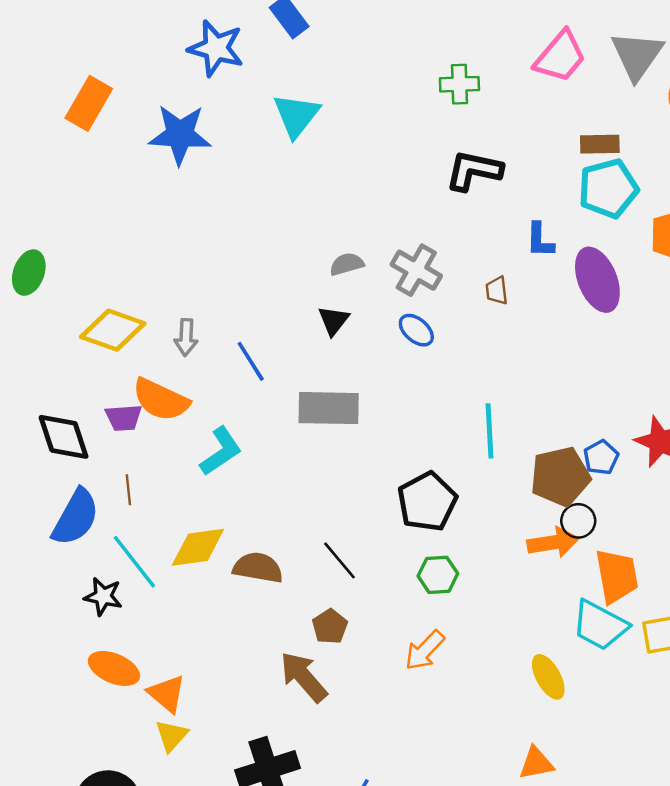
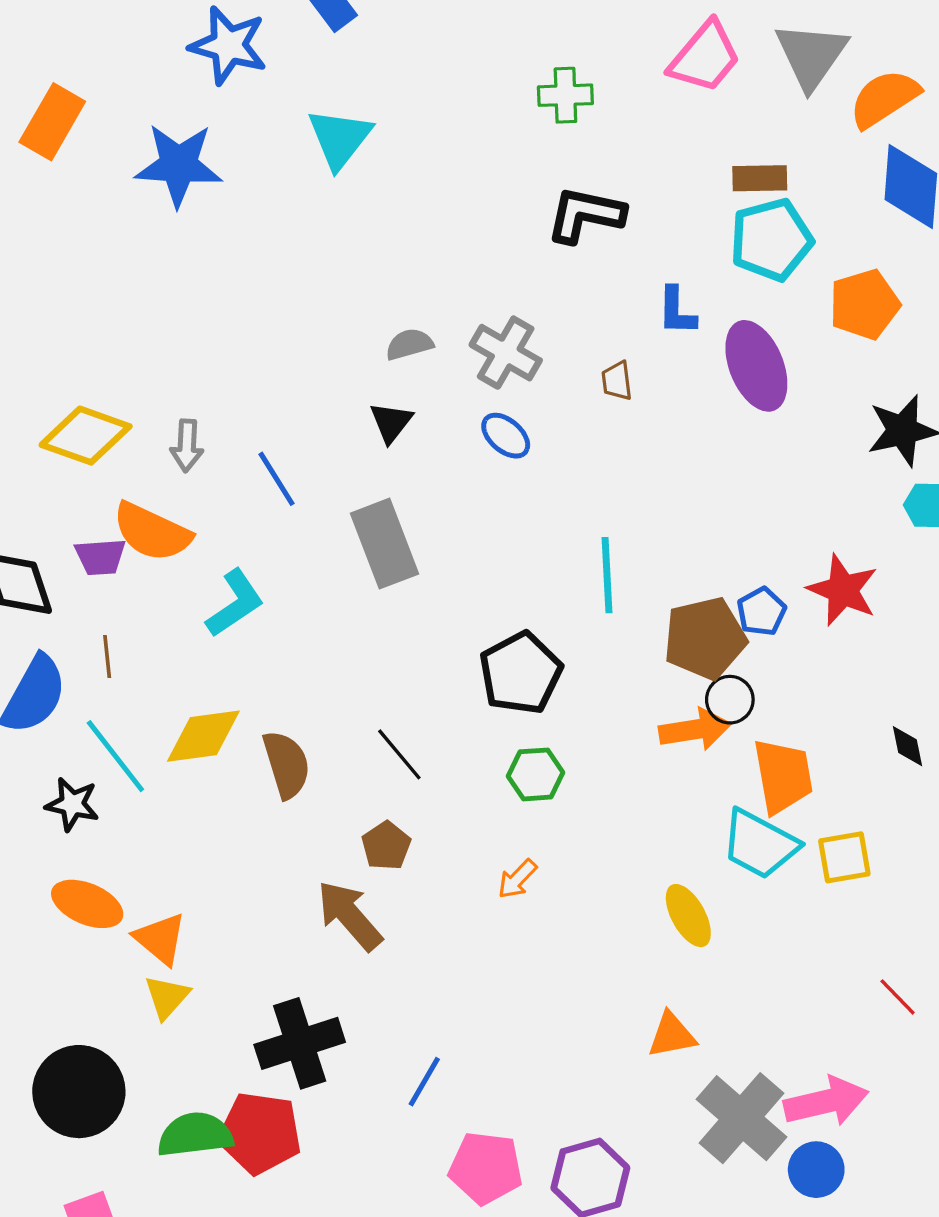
gray rectangle: (329, 408) -> (384, 544), turned 68
brown semicircle: (258, 568) -> (286, 764), turned 63
orange arrow: (425, 650) -> (517, 879), size x0.7

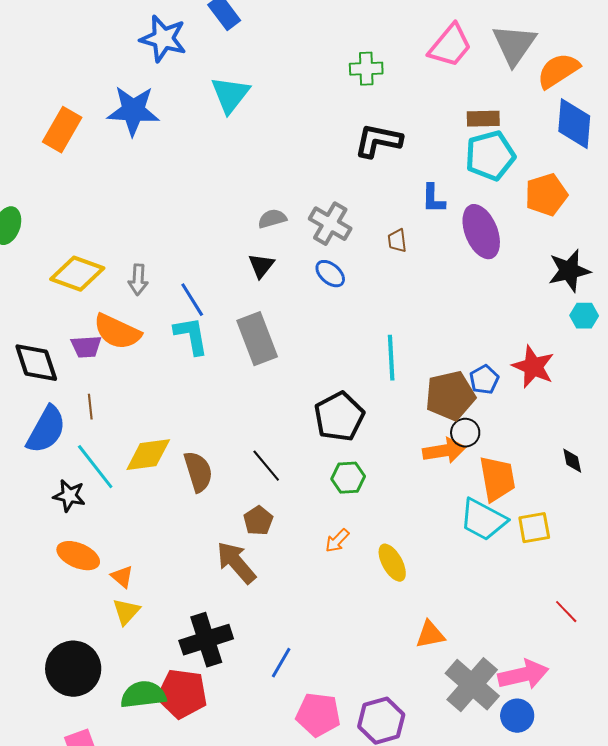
orange rectangle: (52, 122) -> (62, 130), moved
cyan L-shape: (235, 603) -> (191, 336), moved, turned -66
yellow ellipse: (688, 916) -> (392, 563), moved
orange triangle: (160, 939) -> (122, 577), size x0.7

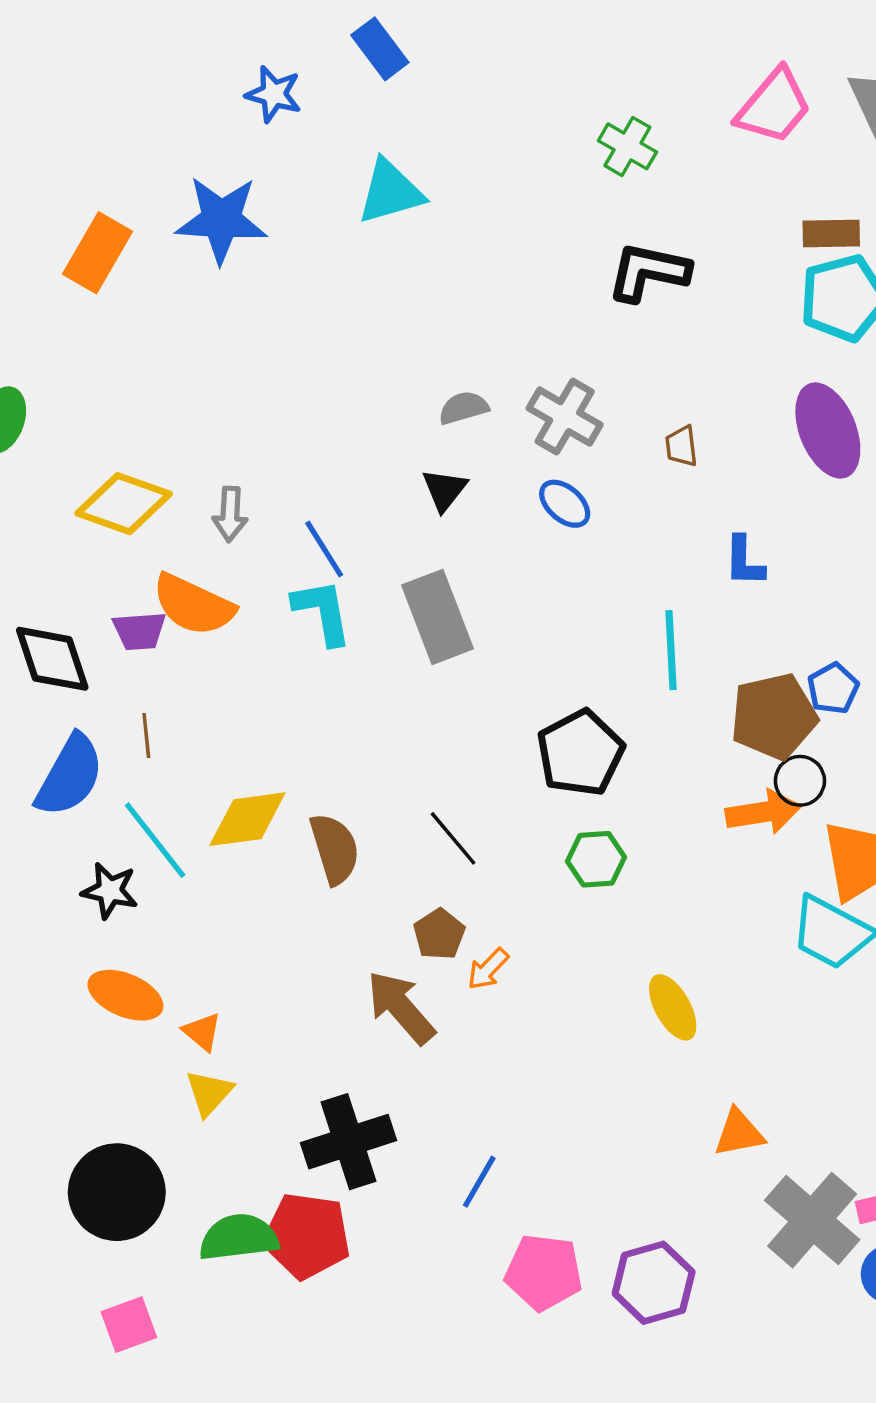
blue star: (163, 39) -> (274, 94), size x0.7
green cross: (366, 69) -> (627, 146), turned 32
cyan triangle: (230, 95) -> (390, 192), turned 36
blue L-shape: (433, 199) -> (744, 561), moved
orange arrow: (337, 541) -> (488, 969), moved

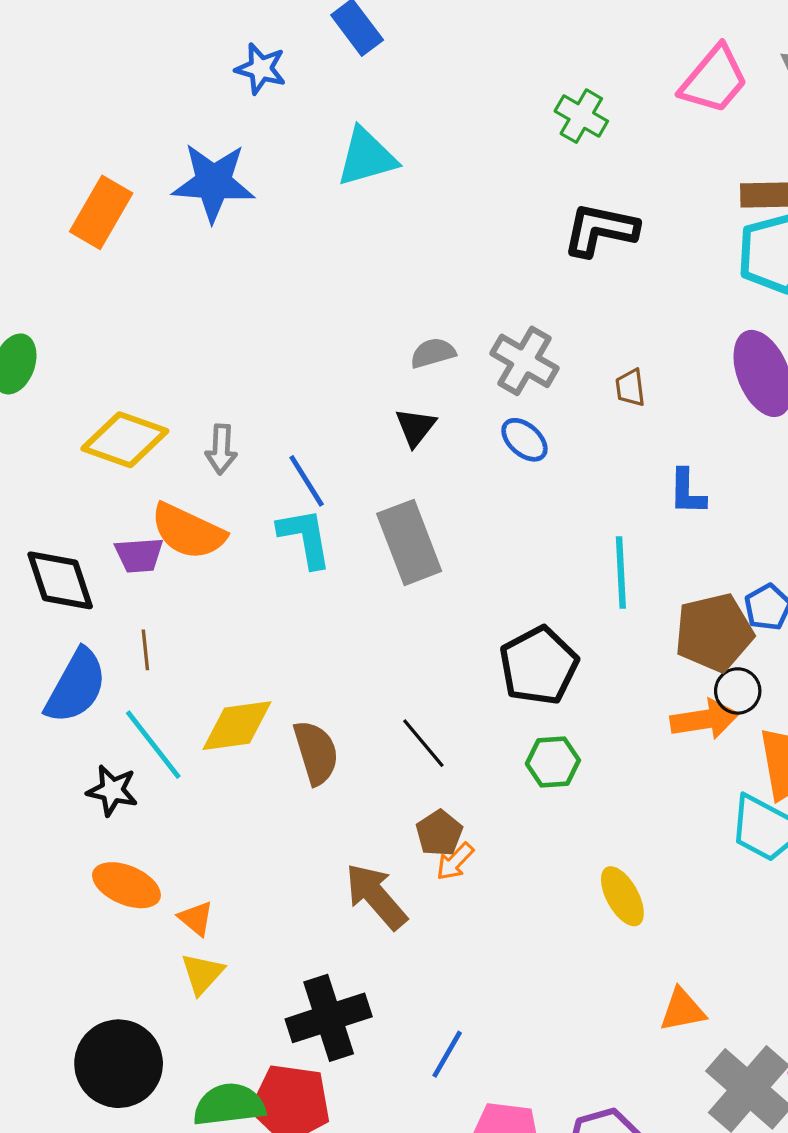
brown pentagon: (439, 934) -> (439, 833), moved

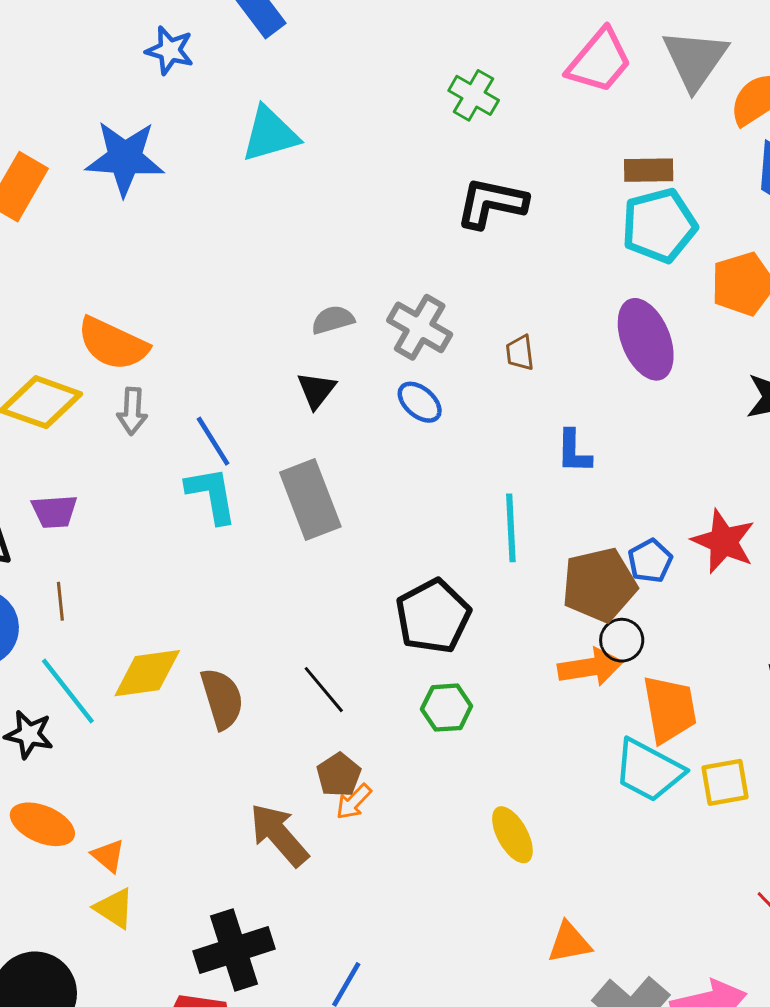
orange semicircle: (188, 531) -> (113, 344), moved
yellow triangle: (202, 974) -> (114, 908), turned -39

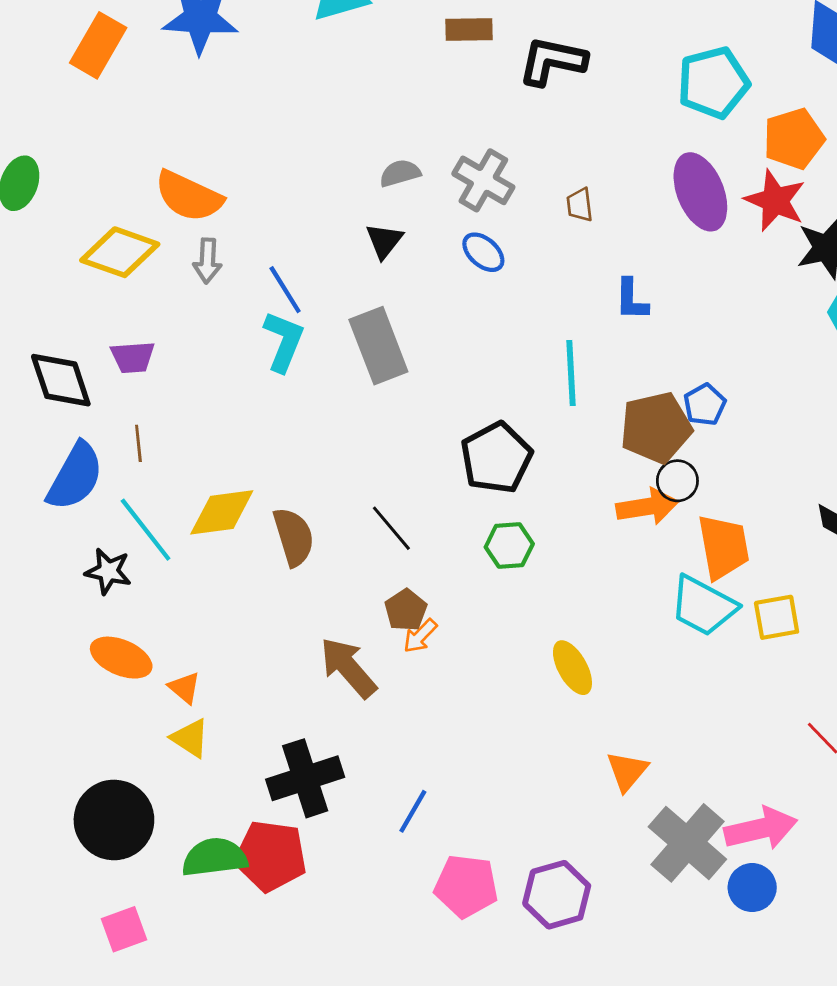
brown rectangle: (649, 170) -> (469, 29), moved
cyan L-shape: (212, 495) -> (284, 341), turned 32
red star: (723, 541) -> (775, 200), moved
orange triangle: (569, 943) -> (627, 771), turned -39

